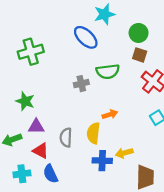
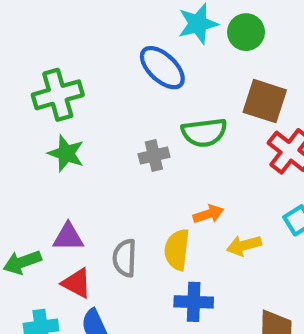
green circle: (139, 33) -> (246, 32), moved
brown square: (140, 55) -> (265, 101), size x1.5
green star: (25, 101) -> (66, 153), moved
yellow arrow: (124, 153) -> (244, 245), moved

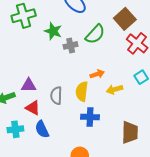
brown square: (265, 101) -> (125, 19), turned 30
green semicircle: (204, 132) -> (95, 34), turned -40
green star: (66, 153) -> (53, 31), moved

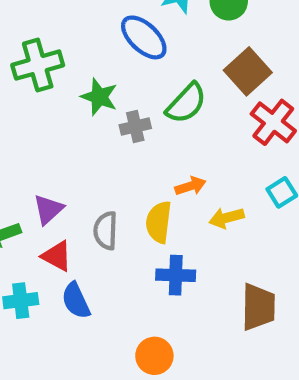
purple triangle: (29, 85) -> (48, 209), turned -42

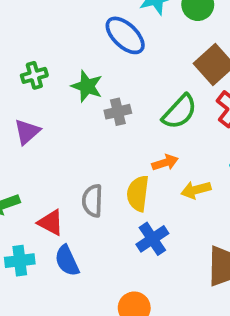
green cross: (38, 65) -> (34, 75), moved, size x0.6
green semicircle: (186, 103) -> (180, 112), moved
purple triangle: (48, 209) -> (27, 132), moved
blue cross: (176, 275) -> (152, 239), turned -36

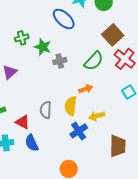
green cross: (34, 75) -> (22, 38), moved
yellow arrow: (196, 190) -> (97, 116), moved

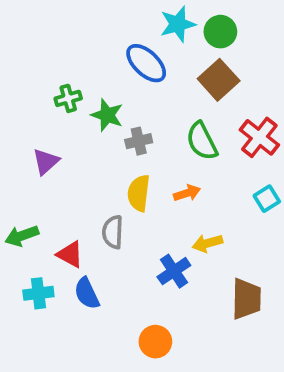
brown square: (113, 35) -> (219, 80), moved
green semicircle: (94, 61) -> (202, 141), turned 110
yellow semicircle: (71, 106) -> (139, 193), moved

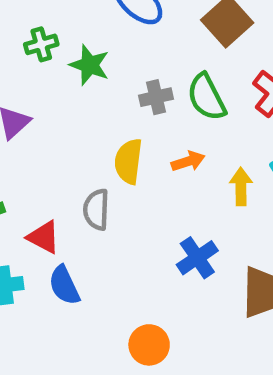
gray cross: (139, 141) -> (156, 97), moved
yellow arrow: (207, 243) -> (241, 187), moved, turned 104
blue cross: (174, 271) -> (197, 258), moved

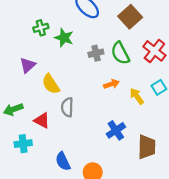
yellow semicircle: (128, 161) -> (51, 84), moved, turned -40
yellow arrow: (241, 187) -> (137, 96), turned -35
blue semicircle: (64, 285) -> (63, 161), moved

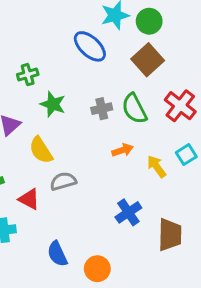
green star: (64, 38) -> (53, 104), moved
gray semicircle: (67, 107) -> (63, 181), turned 72

